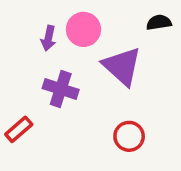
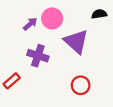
purple arrow: (48, 38) -> (30, 24), turned -144

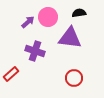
black semicircle: (99, 14) -> (79, 13), moved
purple triangle: (76, 41) -> (70, 38), turned -35

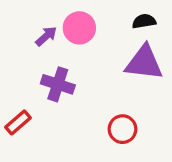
black semicircle: (79, 13) -> (144, 21), moved
purple triangle: (70, 38) -> (144, 63), moved

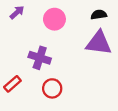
purple arrow: (46, 36) -> (17, 12), moved
red circle: (123, 129) -> (52, 88), moved

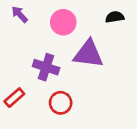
purple arrow: (17, 12) -> (20, 14), turned -91
purple triangle: (99, 43) -> (88, 54), moved

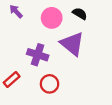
black semicircle: (115, 17) -> (80, 14), moved, turned 40
purple triangle: (88, 54) -> (72, 44), turned 32

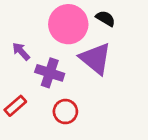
purple arrow: (16, 11) -> (21, 51), moved
pink circle: (52, 18) -> (68, 24), size x1.4

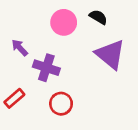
pink circle: (68, 24) -> (64, 22), size x0.7
purple triangle: (95, 59) -> (110, 54), moved

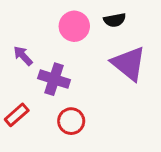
black semicircle: (98, 17) -> (115, 20), turned 138

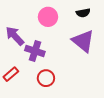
black semicircle: (115, 20) -> (83, 13), moved
purple arrow: (23, 56) -> (15, 36), size x1.5

